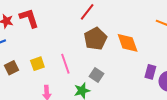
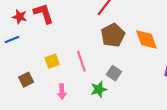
brown square: (11, 68) -> (26, 80), moved

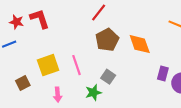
yellow square: (52, 61) -> (48, 65), size x1.5

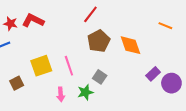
red L-shape: (40, 19) -> (33, 21), turned -45
purple rectangle: (163, 74) -> (153, 74), turned 32
pink arrow: (58, 95) -> (61, 94), moved

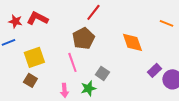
brown pentagon: (99, 41) -> (83, 38), moved
yellow square: (41, 66) -> (34, 57), moved
brown square: (17, 83) -> (30, 80), moved, turned -32

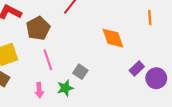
orange line: (166, 23) -> (150, 18), turned 64
brown pentagon: (83, 38) -> (38, 28), moved

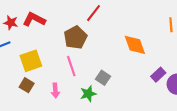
brown pentagon: (38, 28) -> (75, 37), moved
pink arrow: (39, 90) -> (55, 91), moved

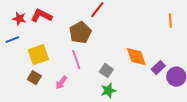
orange diamond: (135, 45) -> (136, 57), moved
pink arrow: (55, 91) -> (61, 83), turned 40
green star: (88, 94) -> (108, 91), moved

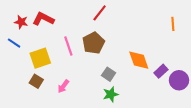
brown pentagon: (80, 33) -> (94, 43), moved
blue line: (12, 40) -> (14, 43), turned 56
pink line: (76, 60) -> (68, 46), moved

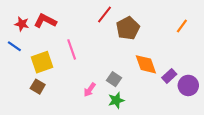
orange line: (173, 24) -> (182, 26), turned 40
brown pentagon: (94, 43) -> (128, 28), moved
pink arrow: (63, 86) -> (90, 90), moved

